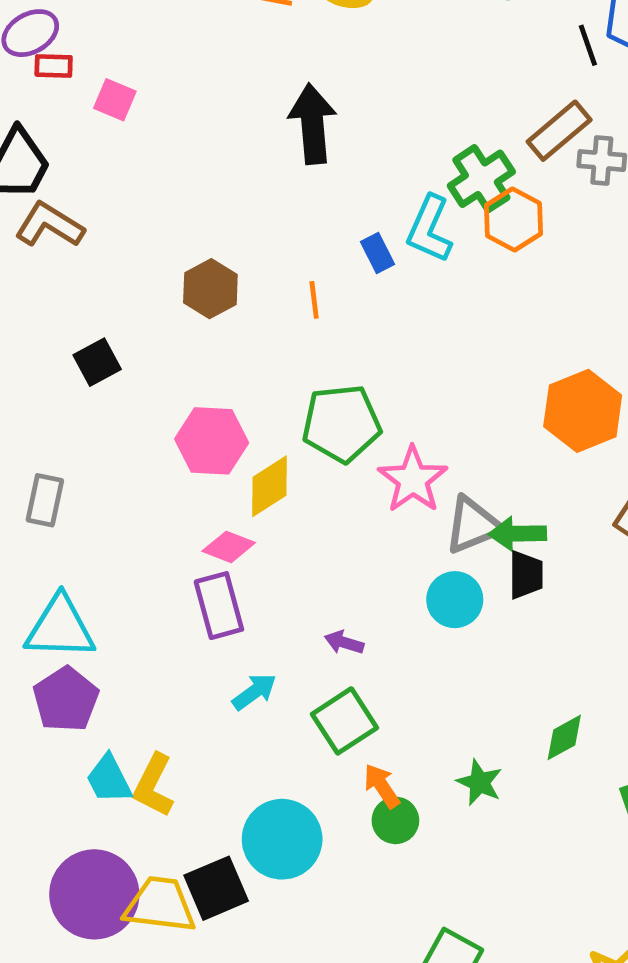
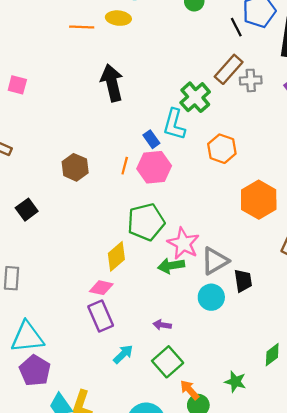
orange hexagon: (514, 220) -> (222, 149), moved
orange line: (314, 300) -> (125, 166), turned 30
pink hexagon: (212, 441) -> (154, 167), moved
green arrow: (517, 534) -> (171, 266), moved

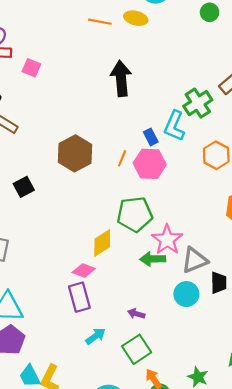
brown hexagon: (75, 167) -> (75, 153), size x1.4

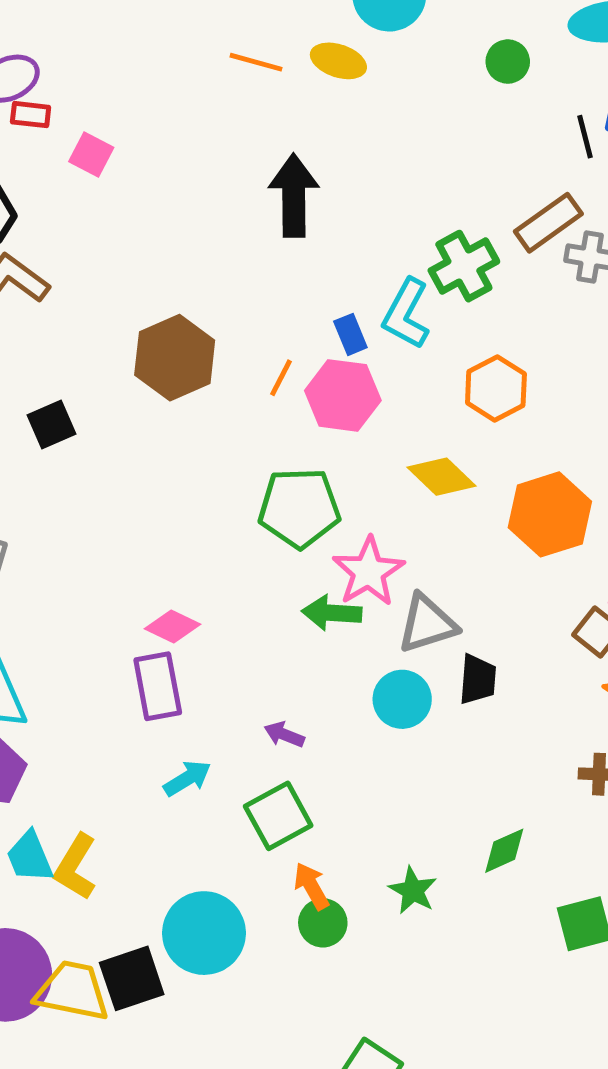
yellow diamond: (102, 243) -> (442, 477), moved, turned 72

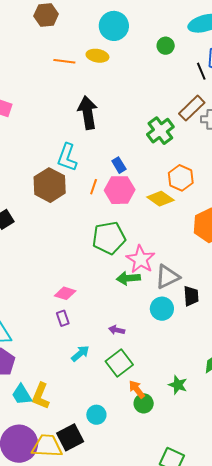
cyan L-shape: (406, 314) -> (67, 157), moved
yellow diamond: (442, 477) -> (160, 199), moved
purple rectangle: (158, 686) -> (63, 318), size x0.6
cyan circle: (204, 933) -> (96, 415), size x0.6

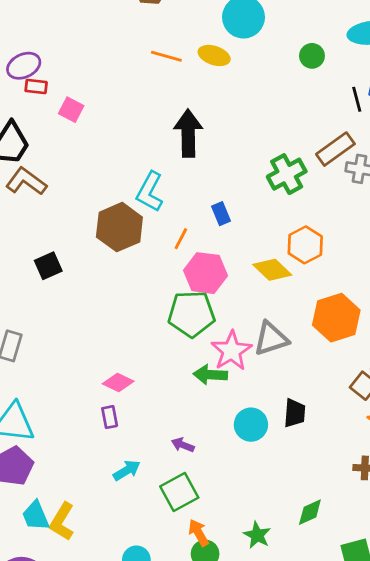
pink hexagon: (120, 190) -> (205, 273), moved
gray triangle: (167, 277) -> (271, 339), moved

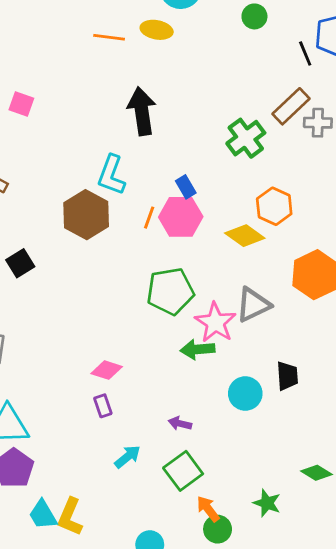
pink hexagon: (205, 273) -> (181, 217), moved
green diamond: (310, 512) -> (316, 473), turned 64

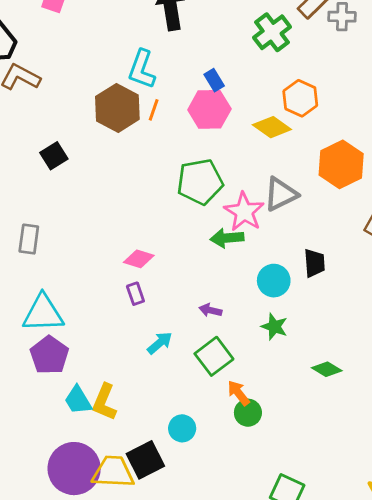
orange line: (149, 218) -> (154, 110), moved
green diamond: (316, 473) -> (327, 369), moved
green star: (267, 503) -> (274, 327), moved

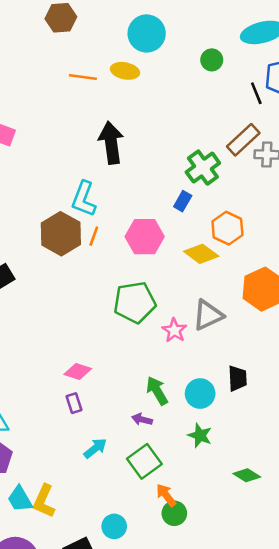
blue rectangle: (214, 80) -> (183, 201), moved, turned 60
pink star: (244, 212) -> (174, 330), size x0.7
green arrow: (227, 238) -> (157, 391), moved, turned 64

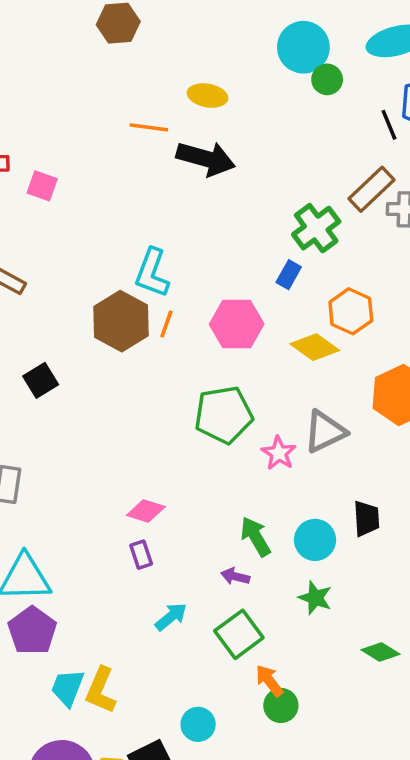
cyan circle: (147, 33) -> (303, 47), moved
orange line: (83, 77) -> (149, 127), moved
black arrow: (111, 143) -> (206, 159), moved, turned 114
cyan trapezoid: (20, 499) -> (68, 688), turned 52

